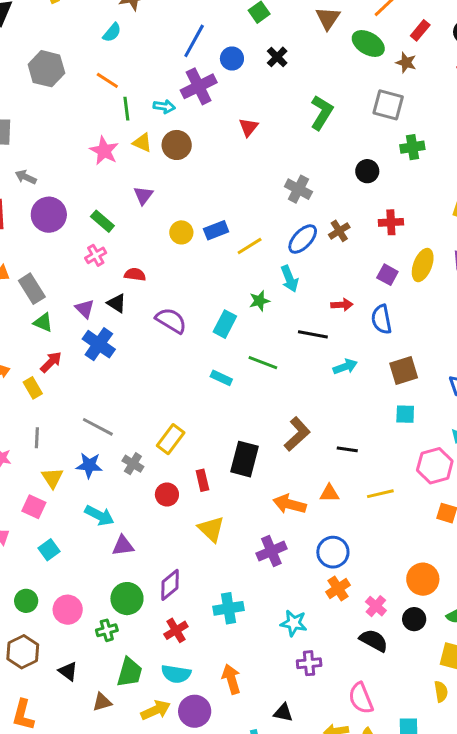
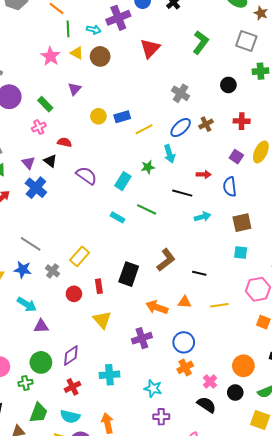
red triangle: (248, 127) -> (150, 48), size x1.5

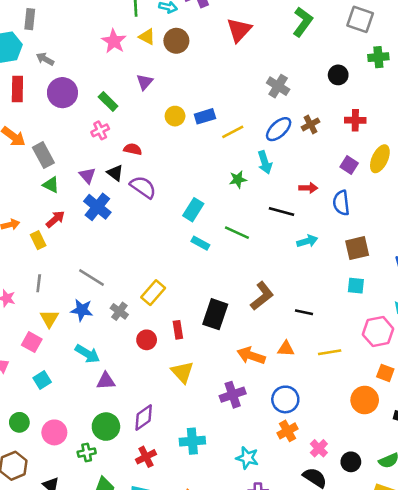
purple semicircle: (86, 176) -> (143, 187), moved
cyan rectangle: (123, 181) -> (193, 210), moved
orange circle: (243, 366) -> (365, 400), moved

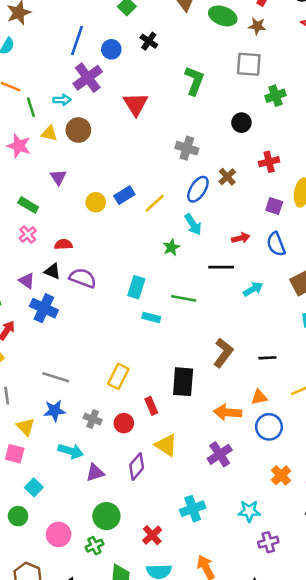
gray cross: (119, 311) -> (93, 419), moved
blue circle: (285, 399) -> (269, 427), moved
purple diamond: (144, 417) -> (137, 467), moved
green circle: (19, 422) -> (18, 516), moved

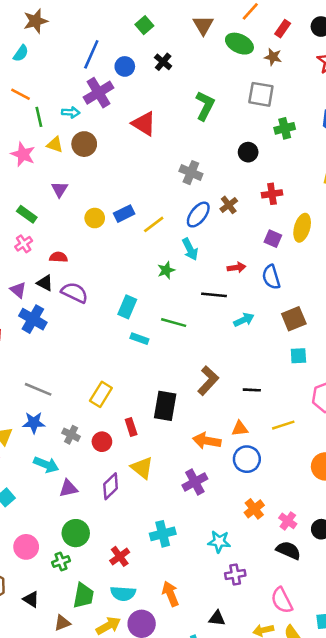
red triangle: (136, 104) -> (144, 124), turned -32

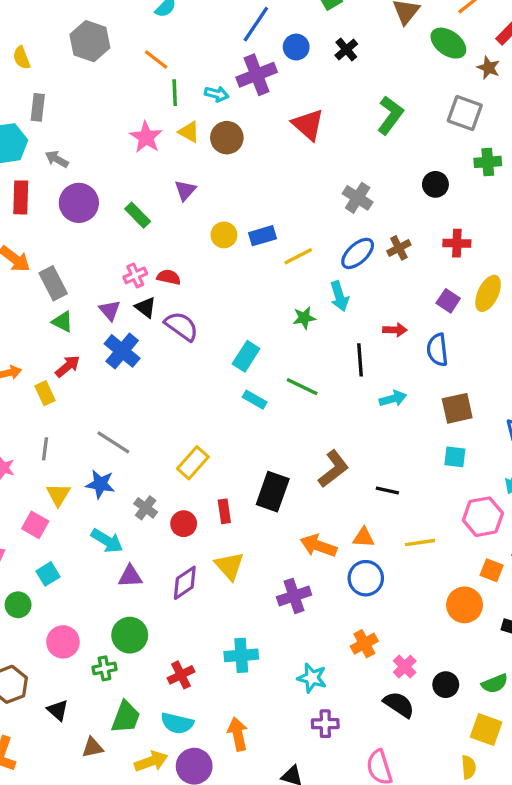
pink cross: (24, 244) -> (135, 275), moved
black line: (214, 295) -> (360, 360), turned 70

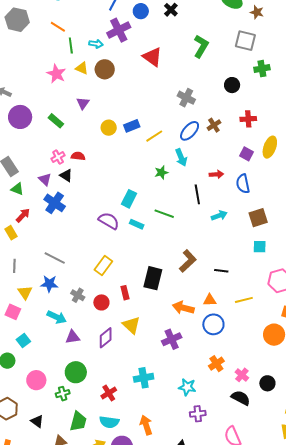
purple semicircle: (181, 326) -> (109, 221), moved

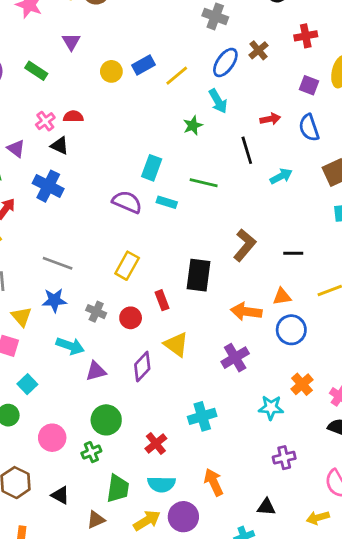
purple triangle: (45, 179) -> (16, 149), moved
cyan star: (187, 387) -> (271, 408), moved

